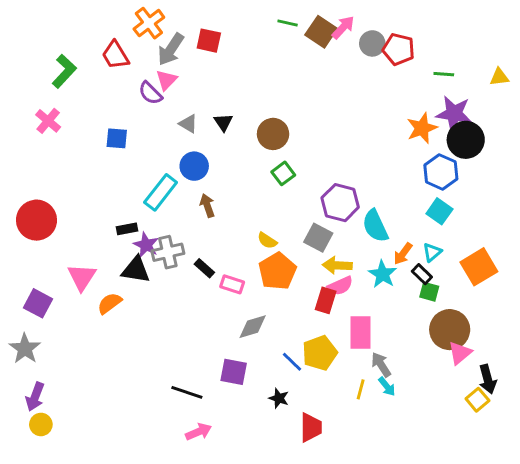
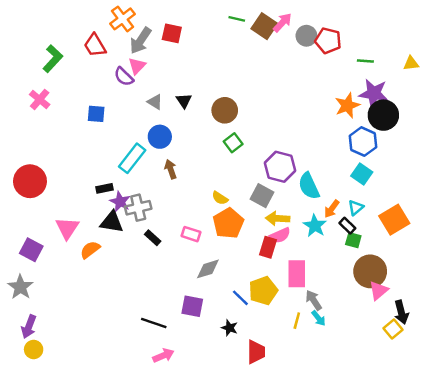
black rectangle: (204, 268) -> (153, 238), moved

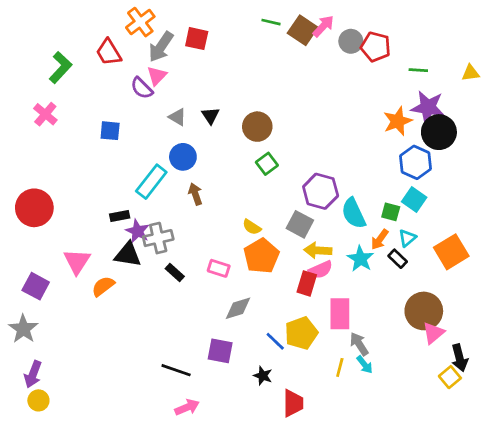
green square: (353, 240) -> (391, 212), moved

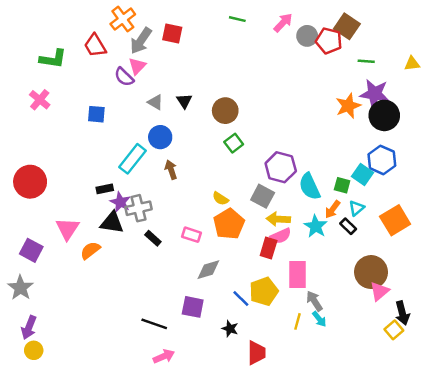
brown square: (303, 30) -> (347, 26), moved
green L-shape: (60, 67) -> (53, 59), turned 56
blue hexagon: (416, 162) -> (382, 160), moved

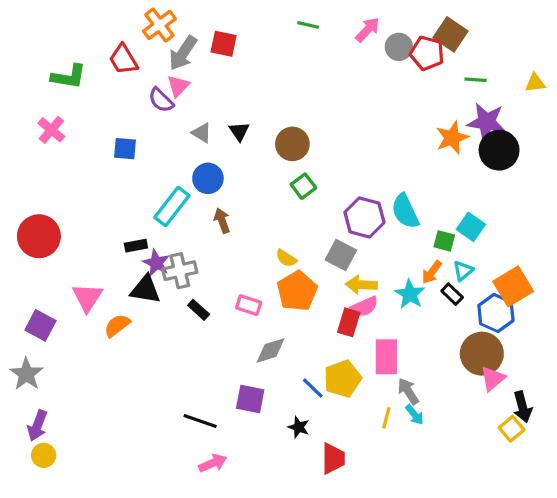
blue hexagon: (382, 160) -> (496, 313), moved
cyan semicircle: (310, 187) -> (405, 211), moved

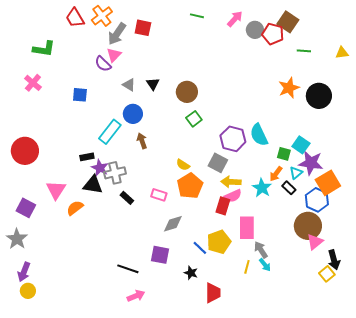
red trapezoid: (123, 59) -> (75, 18), moved
purple star: (487, 122) -> (311, 163), moved

